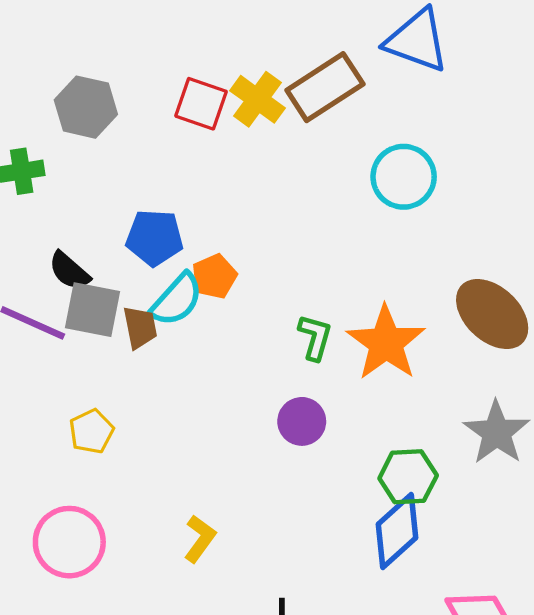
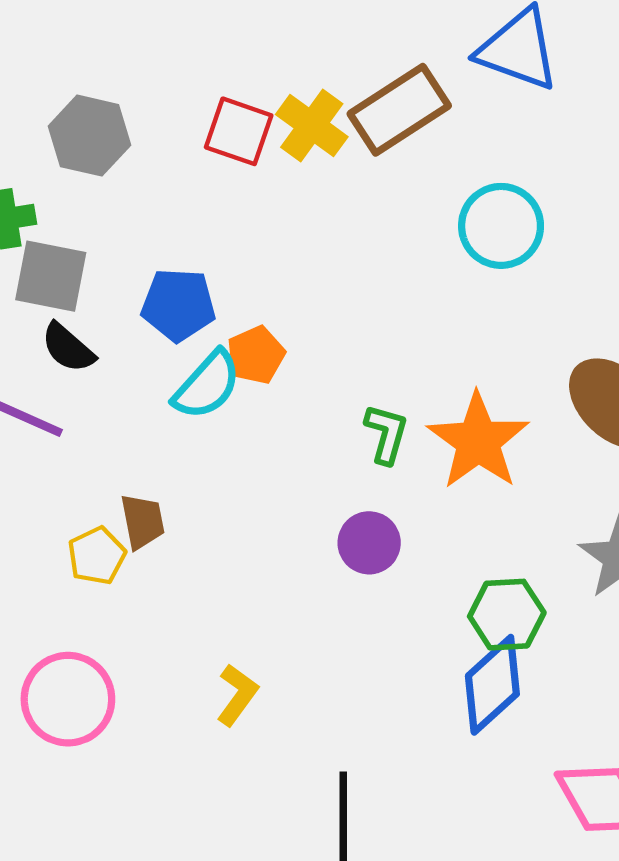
gray square: (93, 310) -> (51, 276), moved
brown trapezoid: (140, 327) -> (143, 521), moved

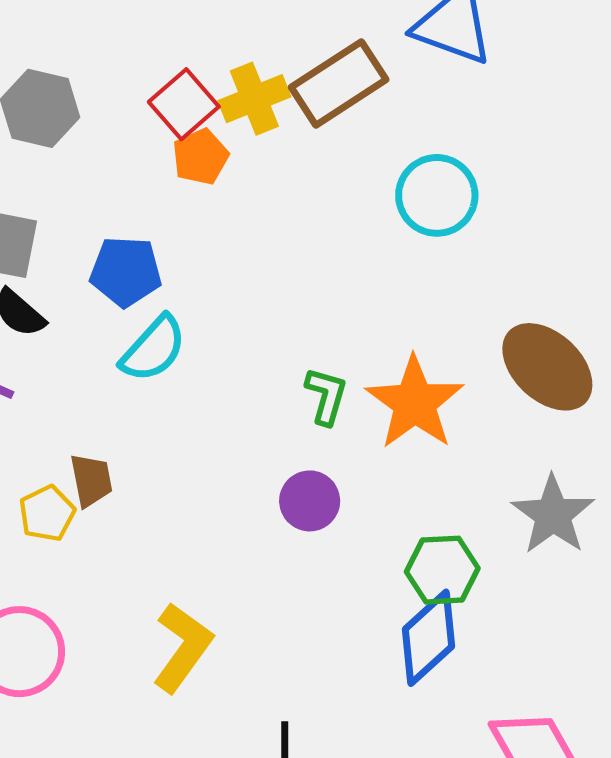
yellow cross: (312, 126) -> (254, 99), turned 32
red square: (239, 131) -> (184, 104), turned 30
orange pentagon: (256, 355) -> (200, 157), moved
yellow L-shape: (237, 695) -> (182, 647), size x1.5

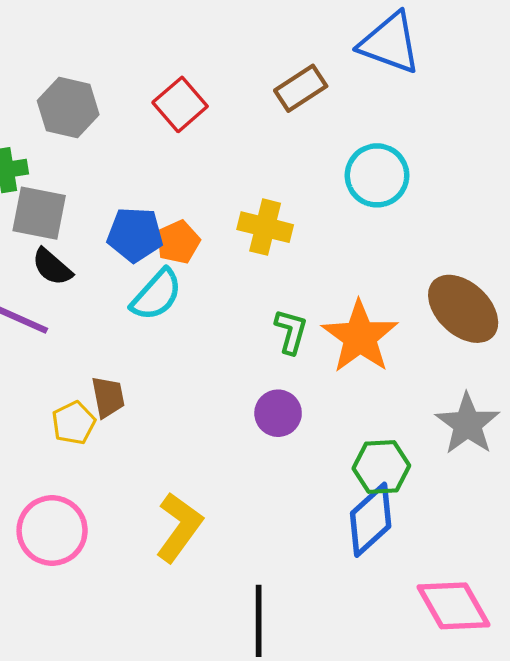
brown rectangle: (339, 83) -> (301, 88), size x0.7
yellow cross: (254, 99) -> (265, 227), moved, turned 36
orange pentagon: (200, 157) -> (178, 242), moved

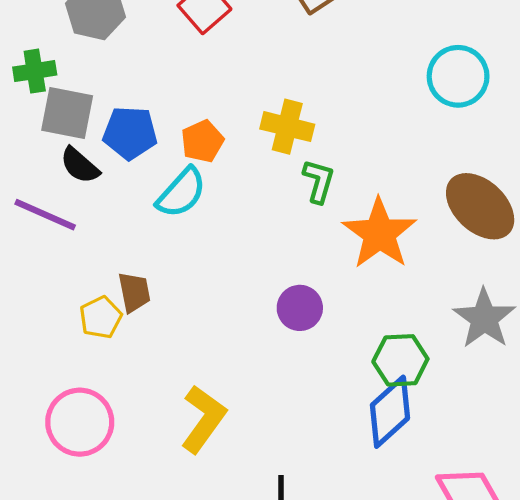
cyan circle: (377, 175) -> (458, 76), moved
blue pentagon: (135, 235) -> (130, 133), moved
green L-shape: (291, 331) -> (319, 181), moved

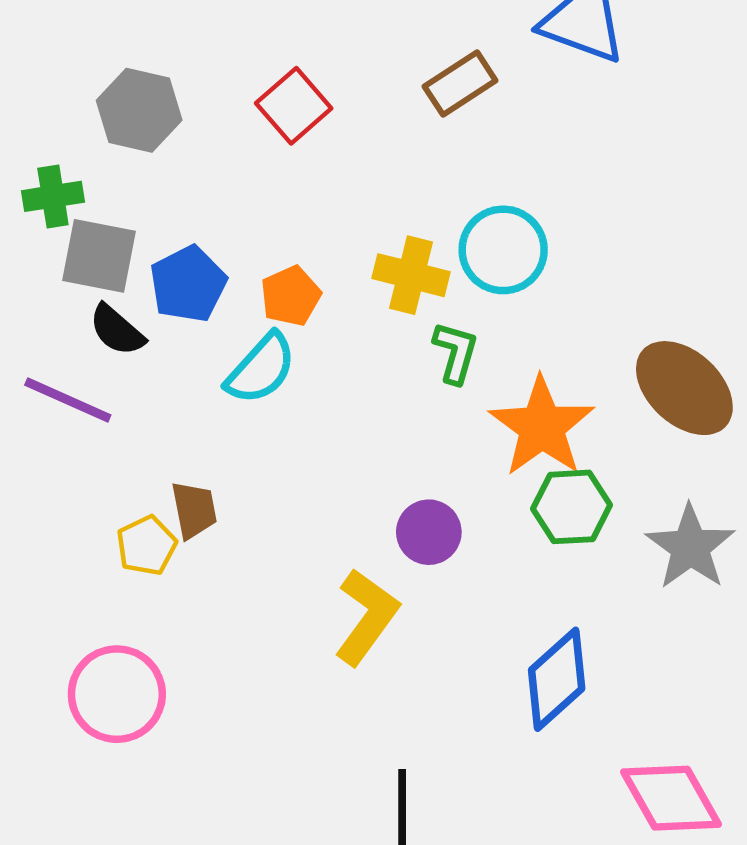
cyan circle: (458, 76) -> (503, 250), moved
blue pentagon: (130, 133) -> (188, 284), turned -30
green hexagon: (400, 360) -> (571, 507), moved
yellow L-shape: (203, 419) -> (366, 617), moved

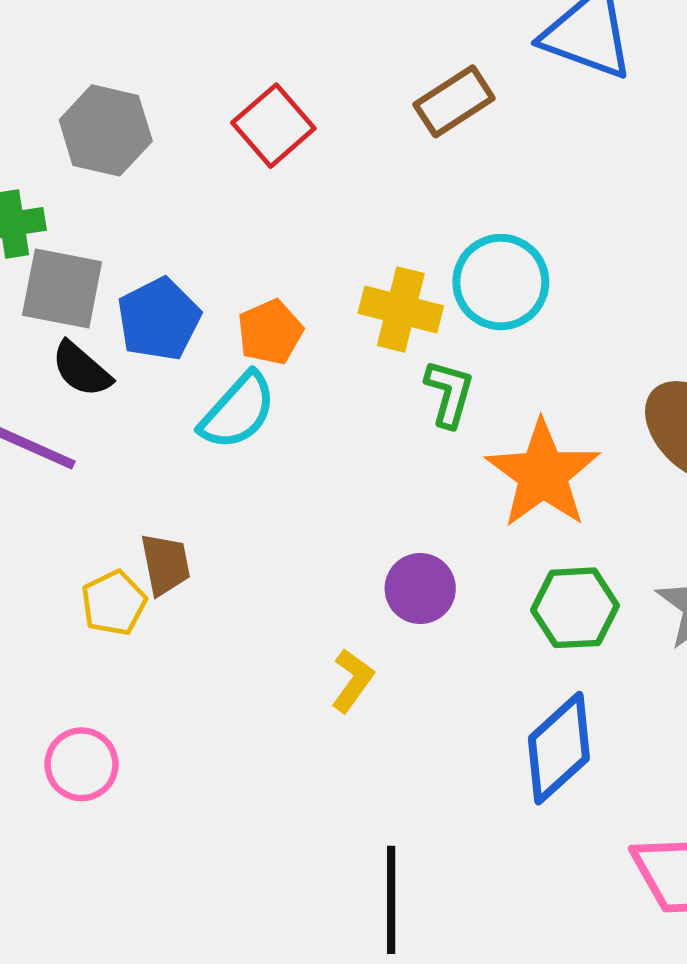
green hexagon: (571, 507) -> (575, 608), moved
yellow L-shape: (366, 617) -> (352, 680), size x0.6
pink circle: (117, 694) -> (81, 764), size x0.7

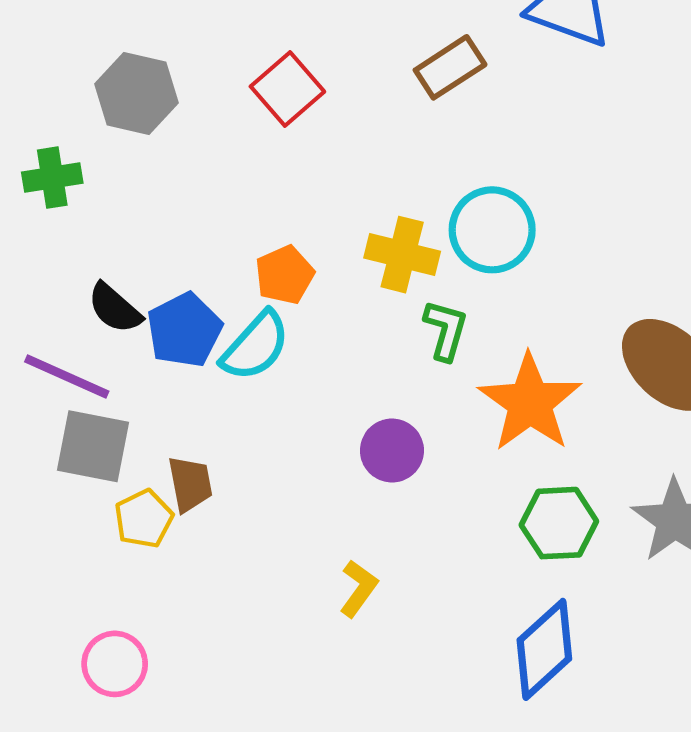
gray square: (62, 289) -> (93, 446), moved
blue pentagon: (159, 319) -> (184, 330), moved
purple circle: (420, 588) -> (392, 451), moved

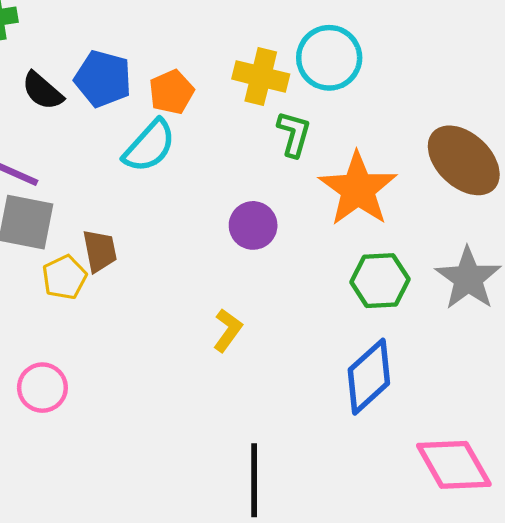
black semicircle: (115, 308) -> (42, 91), moved
blue pentagon: (184, 330) -> (103, 79), moved, turned -30

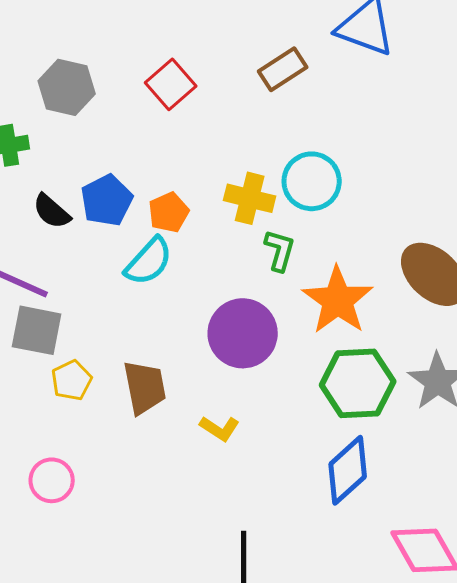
blue pentagon: (103, 79) -> (107, 200), turned 30
purple circle: (253, 225) -> (243, 333), size x1.6
brown trapezoid: (100, 251) -> (145, 387), moved, size x1.4
green hexagon: (380, 281) -> (358, 383), size x1.4
yellow L-shape: (228, 330) -> (220, 428), turned 87

